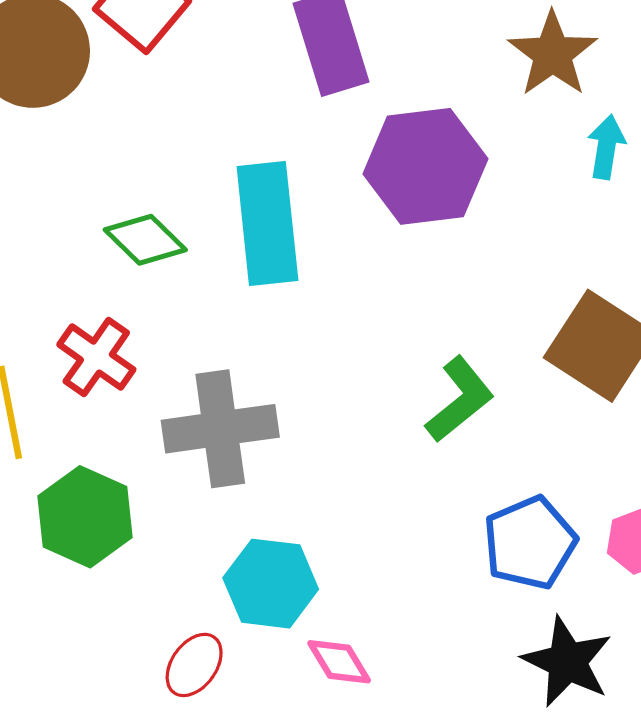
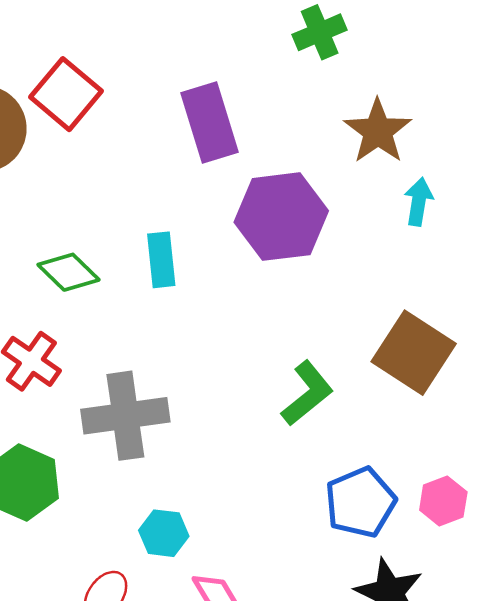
cyan rectangle: (267, 223) -> (161, 260), size x0.6
cyan hexagon: (271, 584) -> (164, 533), size x0.7

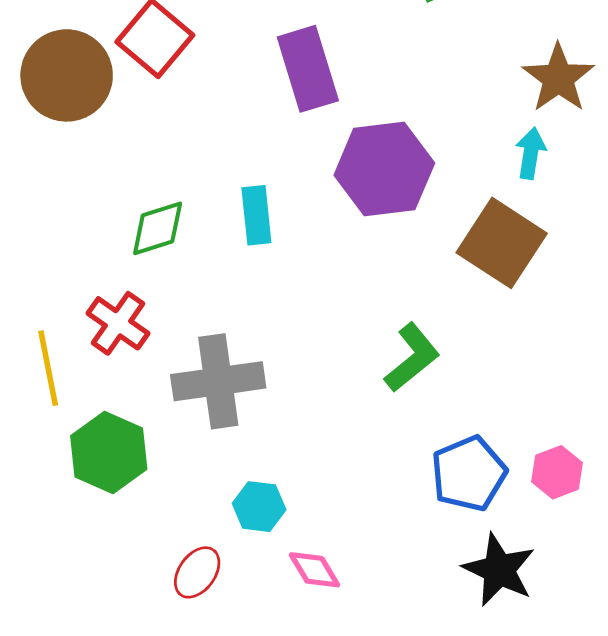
brown star: (378, 131) -> (558, 78), moved
green diamond: (68, 272) -> (158, 228), turned -62
brown square: (414, 353) -> (502, 243), moved

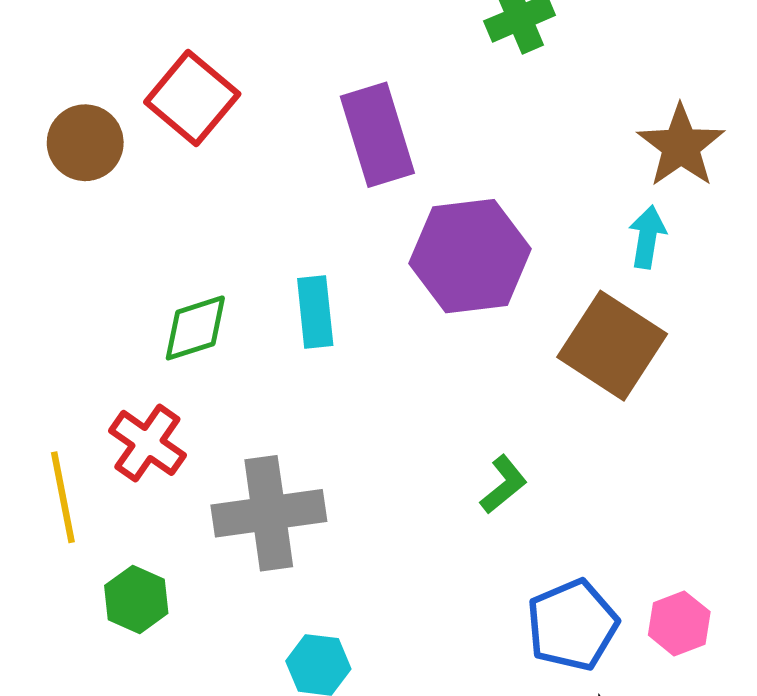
brown circle: (67, 75) -> (85, 143), size x0.7
green L-shape: (412, 358) -> (504, 484), size x0.7
green hexagon: (109, 452) -> (136, 599), size x0.7

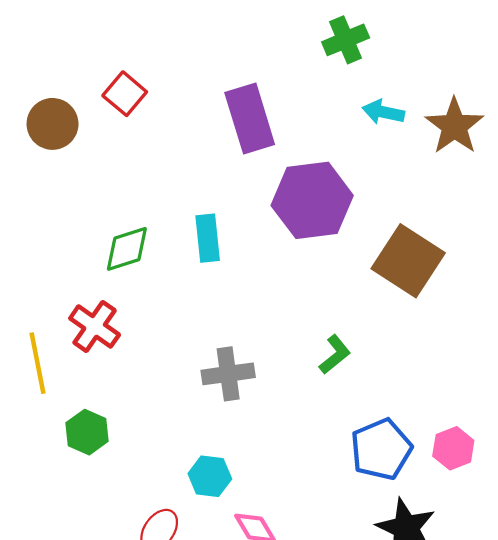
red square: (192, 98) -> (125, 94), size x0.7
cyan arrow: (647, 237) -> (383, 112), moved, turned -87
gray cross: (269, 513) -> (228, 374), moved, size x0.7

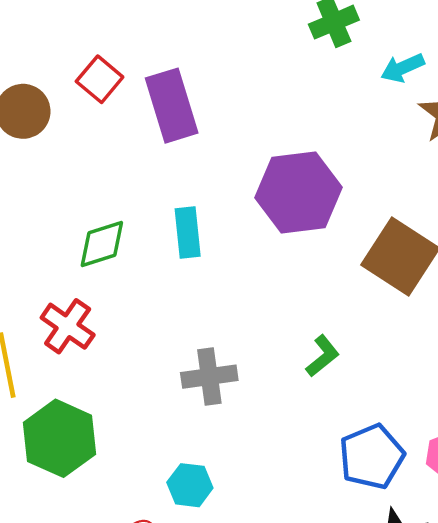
cyan arrow: (383, 112) -> (403, 68), moved, turned -36
purple rectangle: (250, 119) -> (172, 106), moved
green hexagon: (87, 432) -> (60, 438), size x1.6

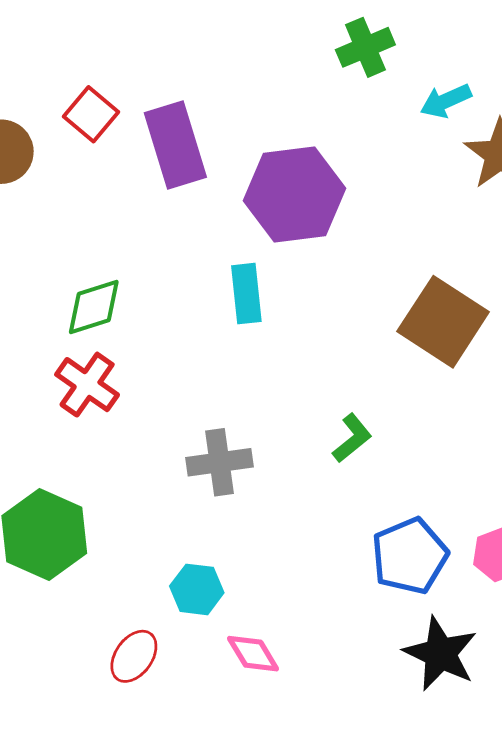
purple hexagon: (299, 192) -> (295, 195), moved
cyan rectangle: (188, 232) -> (246, 294), moved
red cross: (68, 326) -> (87, 385), moved

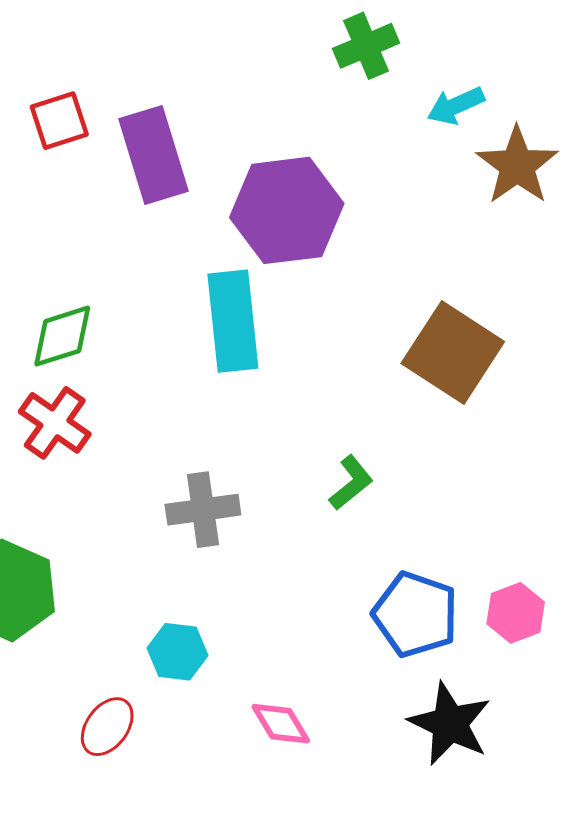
red square: (91, 114) -> (59, 121), turned 32
cyan rectangle: (246, 294) -> (233, 321), size x1.5
blue pentagon: (410, 556) -> (415, 614), turned -30
pink diamond: (253, 654) -> (281, 724), moved

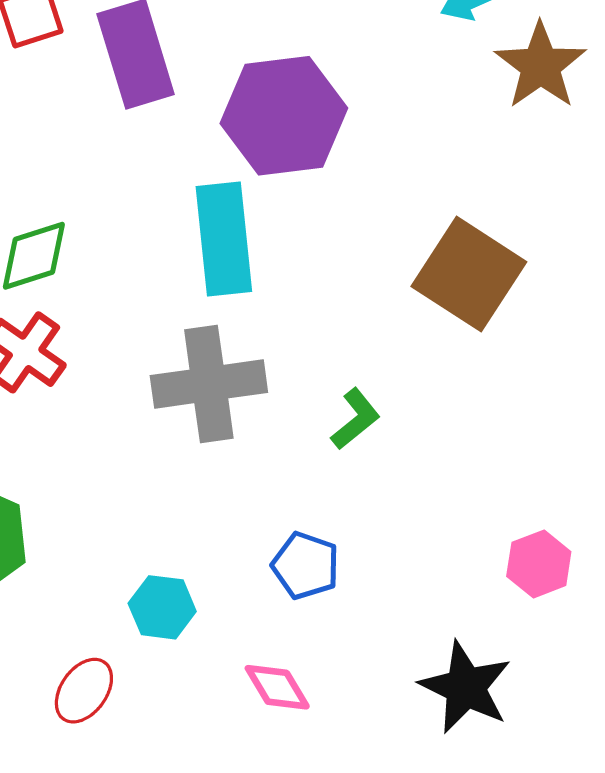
gray cross: (203, 510) -> (209, 384), moved, size x1.4
blue pentagon: (415, 614) -> (306, 566), moved, size x0.7

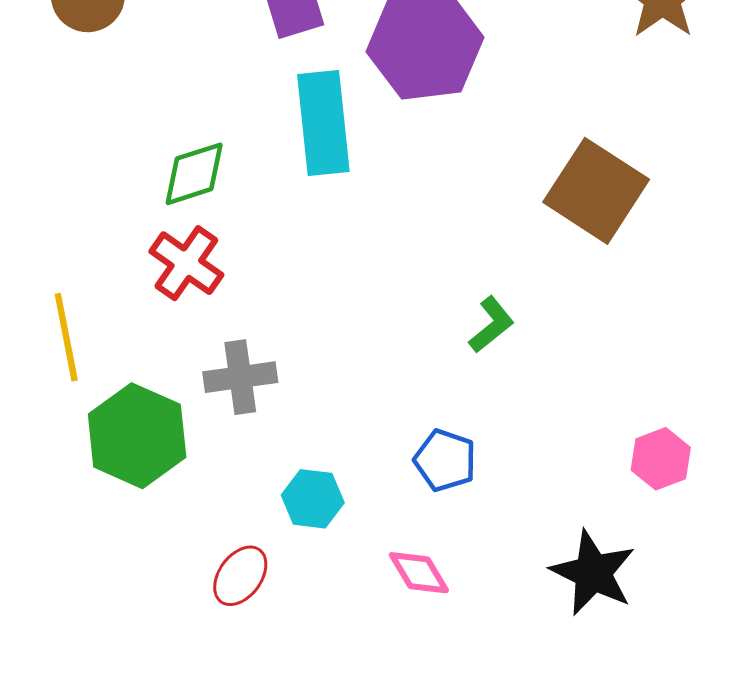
cyan rectangle: (224, 239) -> (323, 123), moved
gray cross: (209, 384) -> (240, 377), moved, size x0.7

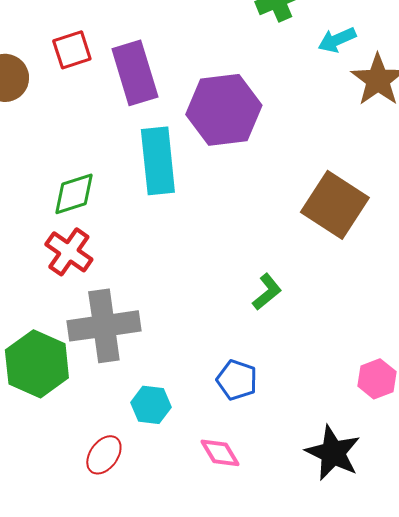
gray cross: (240, 377) -> (104, 326), size x1.5

